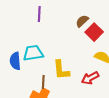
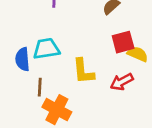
red square: (94, 32) -> (123, 42), moved, turned 30
brown line: (43, 82) -> (40, 87), moved

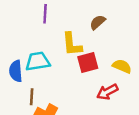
red square: (123, 42) -> (88, 63), moved
yellow L-shape: (83, 71) -> (72, 44), moved

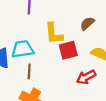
brown semicircle: (98, 22) -> (87, 23), moved
brown line: (32, 97) -> (29, 71), moved

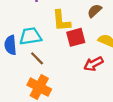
brown line: (29, 71) -> (37, 58), turned -48

